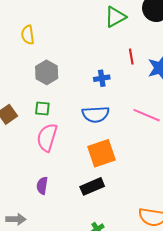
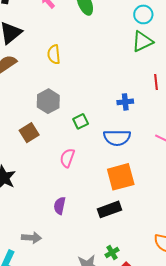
gray hexagon: (47, 72) -> (48, 101), moved
green square: (42, 109) -> (81, 121), moved, turned -35
pink semicircle: (47, 137) -> (67, 158), size x0.7

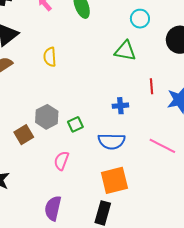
green triangle: (142, 41) -> (125, 51), moved, turned 35
gray hexagon: (48, 101) -> (47, 117), moved
purple semicircle: (60, 206) -> (53, 208), size x1.4
black rectangle: (110, 209) -> (103, 213), turned -55

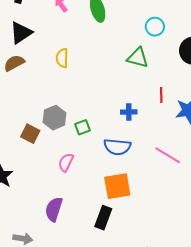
brown square: (24, 135) -> (30, 134), turned -36

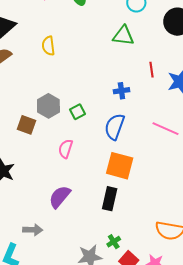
blue semicircle: (117, 147) -> (115, 127), turned 112
orange square: (117, 186) -> (120, 166), turned 32
purple semicircle: (54, 209) -> (60, 197), turned 30

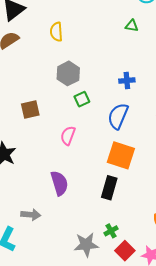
green triangle: (123, 36) -> (132, 26), size x0.6
gray hexagon: (48, 106) -> (68, 73), moved
brown square: (27, 125) -> (30, 109), turned -36
purple semicircle: (60, 197) -> (59, 183), turned 120

